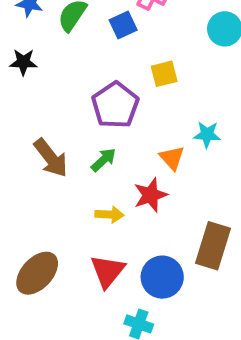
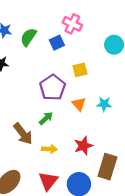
brown arrow: (51, 158) -> (23, 134), moved
orange triangle: (172, 158) -> (79, 104), moved
red star: (150, 195) -> (83, 146), moved

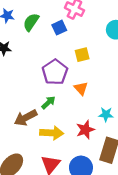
cyan star: (104, 104) -> (106, 114), moved
brown arrow: (23, 134) -> (26, 118), turned 100
yellow arrow: (49, 149) -> (52, 133), size x1.5

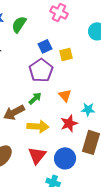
blue square: (59, 28) -> (45, 46), moved
orange triangle: (81, 88) -> (65, 95), moved

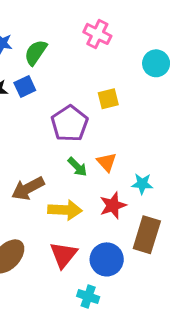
blue square: (45, 46) -> (25, 86), moved
green arrow: (35, 98) -> (77, 167), moved, turned 88

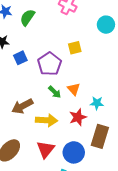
blue square: (25, 86) -> (20, 58), moved

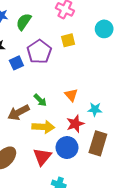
yellow square: (75, 48) -> (68, 40), moved
purple pentagon: (50, 64) -> (39, 52), moved
green arrow: (55, 92) -> (40, 100), moved
blue circle: (74, 152) -> (67, 148), moved

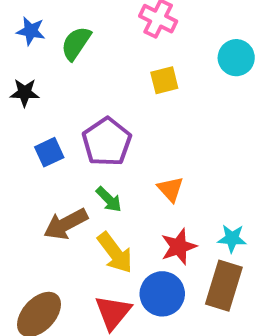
purple pentagon: (39, 52) -> (107, 142), moved
blue square: (16, 63) -> (49, 152), moved
cyan star: (95, 109) -> (232, 238), moved
yellow arrow: (43, 127) -> (115, 253), turned 50

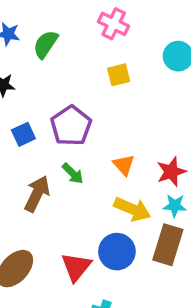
brown arrow: (66, 224) -> (37, 194), turned 144
red star: (179, 247) -> (171, 172), moved
yellow arrow: (115, 253) -> (132, 209), moved, turned -30

